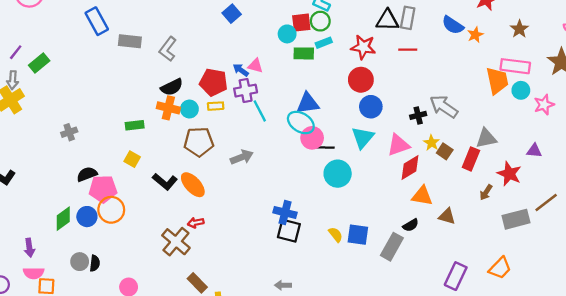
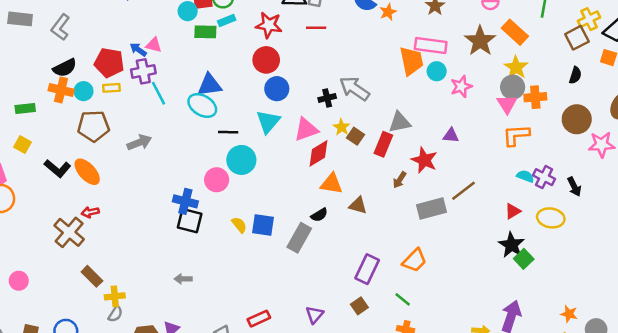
pink circle: (312, 138) -> (217, 180), moved

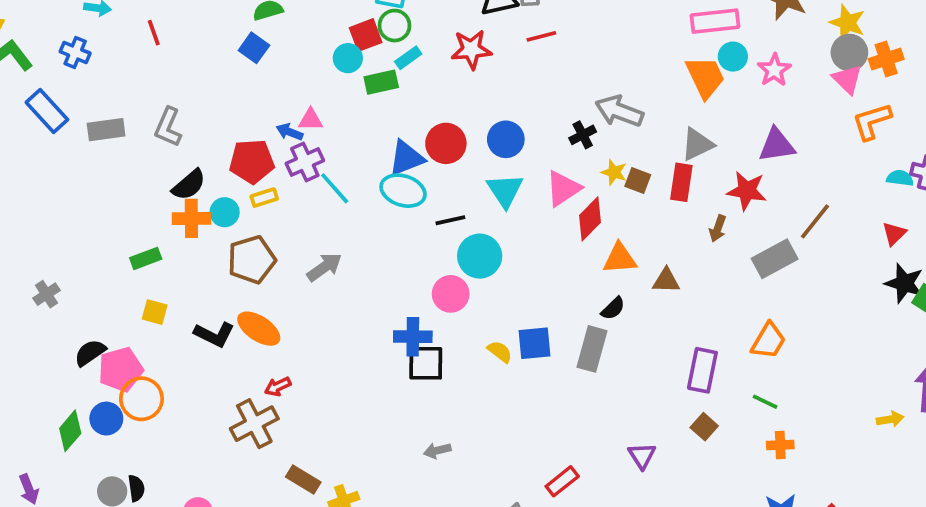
red circle: (266, 60) -> (446, 143), moved
orange trapezoid: (411, 61) -> (705, 77), moved
purple triangle: (451, 135) -> (777, 145), size x1.5
brown cross: (69, 232) -> (254, 424), turned 36

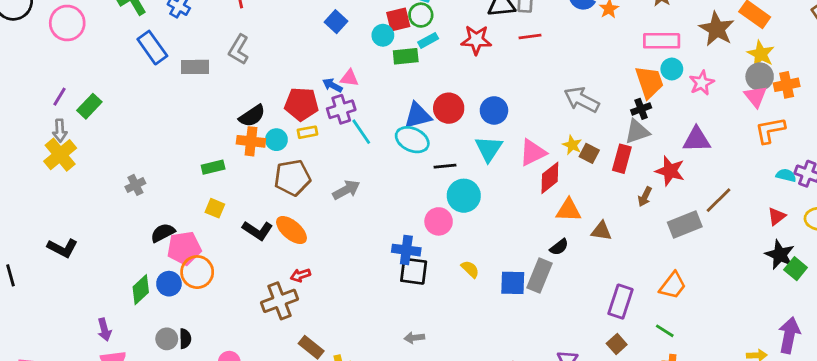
blue square: (254, 48) -> (336, 22), moved
gray L-shape: (168, 127) -> (239, 49), moved
black cross: (583, 135) -> (641, 109), moved
blue square: (535, 343) -> (513, 283), moved

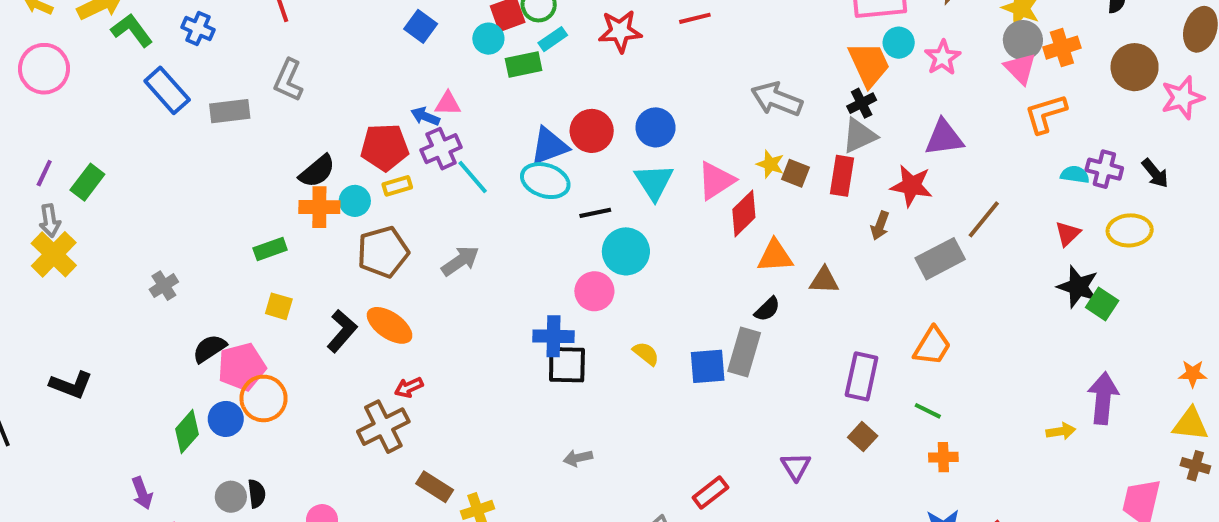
black L-shape: (258, 230) -> (342, 331), turned -76

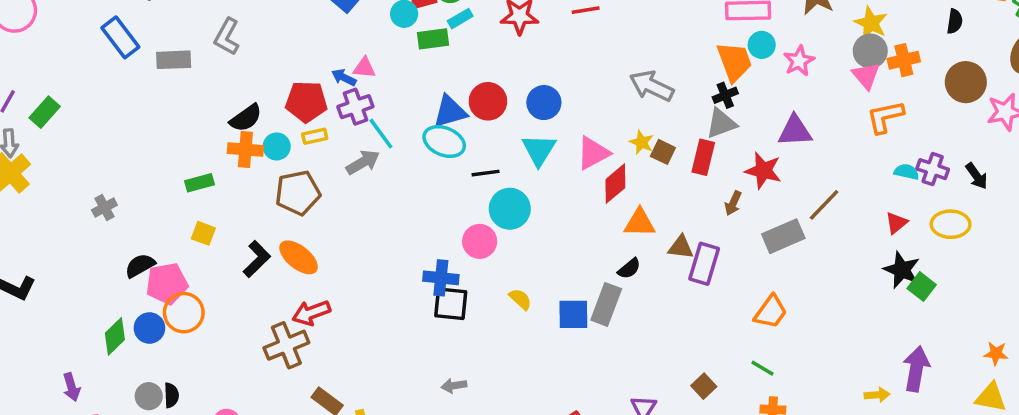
gray arrow: (460, 261) -> (363, 162), moved
purple rectangle: (862, 376) -> (704, 264), moved
red arrow: (409, 387) -> (311, 313), size x1.5

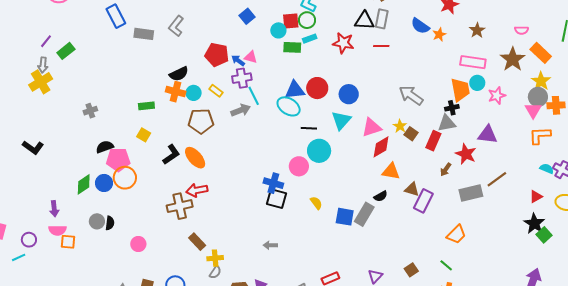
red pentagon: (306, 102) -> (217, 55), moved
yellow rectangle: (315, 136) -> (216, 91), turned 40

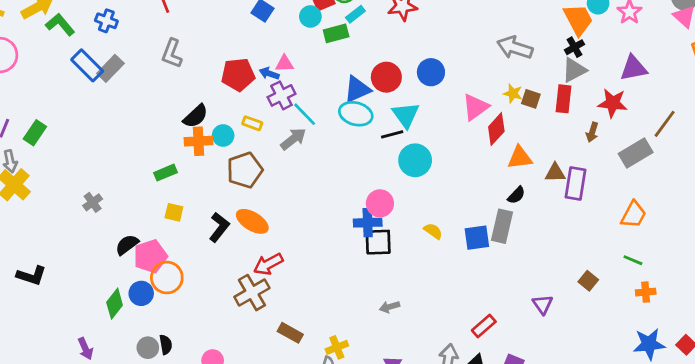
gray rectangle: (144, 34) -> (110, 68), moved, turned -36
cyan triangle: (341, 120) -> (406, 115), moved
pink circle: (299, 166) -> (380, 203), moved
yellow cross: (215, 258) -> (337, 347), moved

